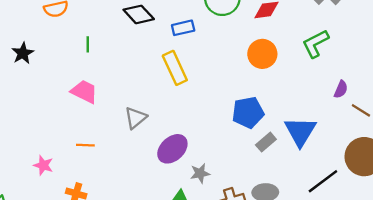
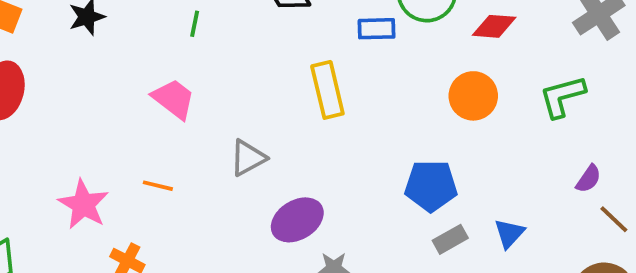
blue rectangle: (183, 28) -> (377, 29), moved
blue triangle: (300, 131) -> (509, 233), size x0.6
pink star: (43, 165) -> (83, 204), size x1.5

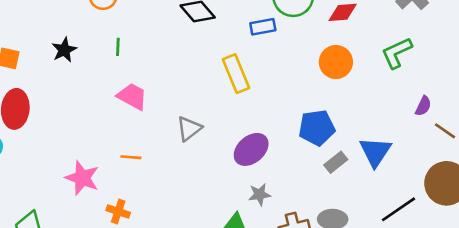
green line: (195, 24) -> (118, 47), moved
purple ellipse: (297, 220) -> (251, 149), moved
blue triangle: (509, 233) -> (375, 152), size x1.5

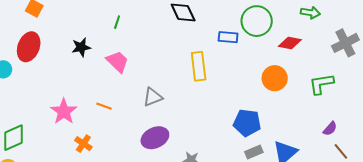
black star: (64, 50) -> (81, 47), moved
purple ellipse: (251, 149) -> (155, 138), moved

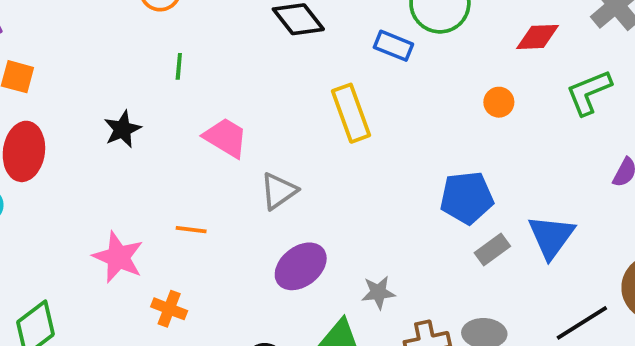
blue rectangle: (228, 37) -> (393, 46), turned 30
red diamond: (290, 43) -> (538, 37), moved
pink trapezoid: (117, 62) -> (226, 138), moved
orange circle: (275, 78) -> (499, 102), size x0.6

